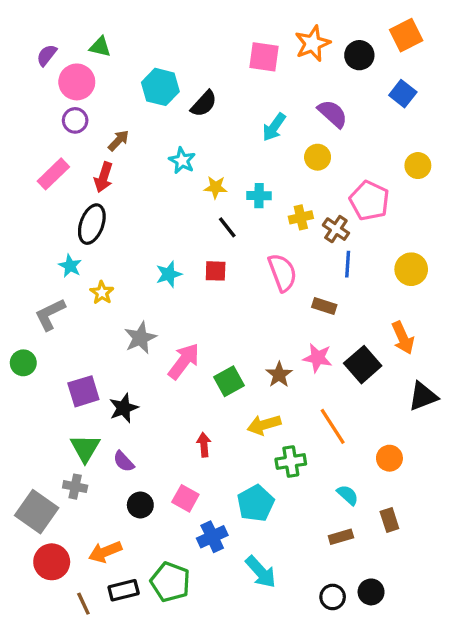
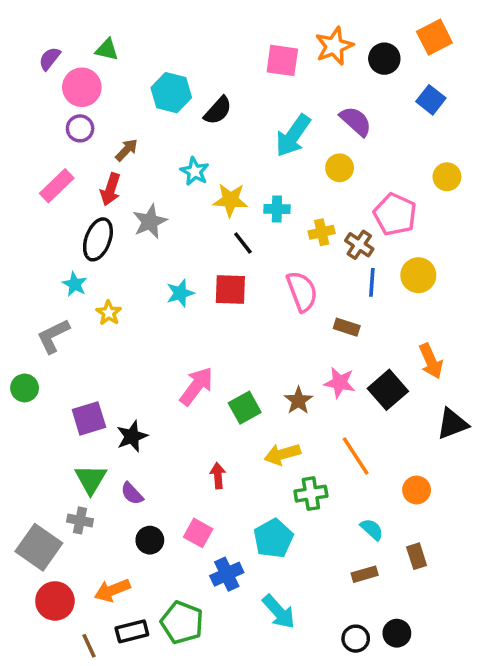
cyan arrow: (274, 127) -> (293, 136), size x1.4
yellow star: (216, 187) -> (230, 200), size x1.4
yellow circle: (411, 269) -> (418, 275), moved
red square: (216, 271) -> (230, 290), size x1.4
gray star: (140, 338) -> (150, 222), moved

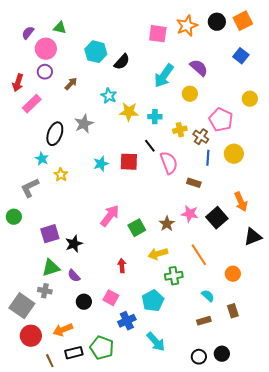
black circle: (384, 59) -> (217, 22), moved
red arrow: (110, 189) -> (18, 83), moved
black line: (243, 243) -> (150, 146), moved
green triangle: (91, 479) -> (51, 268), turned 42

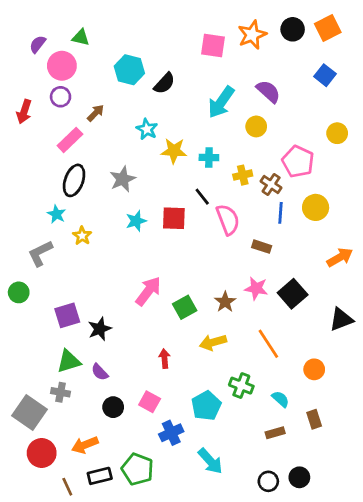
pink rectangle: (32, 104) -> (70, 140), moved
gray star: (84, 124) -> (123, 179), moved
orange arrow: (241, 202) -> (340, 257), moved, turned -96
green cross: (174, 276) -> (241, 386), moved, turned 30

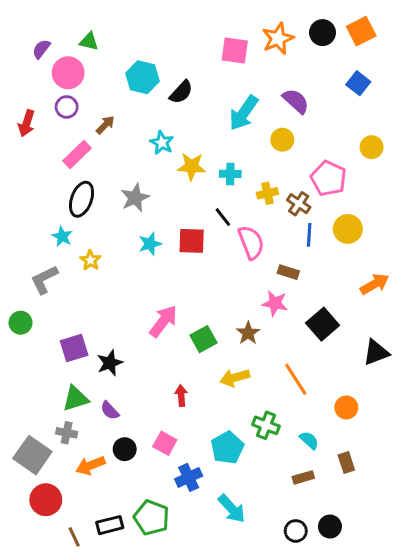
pink star: (256, 288) -> (275, 303), moved
orange arrow: (85, 445) -> (90, 466), moved

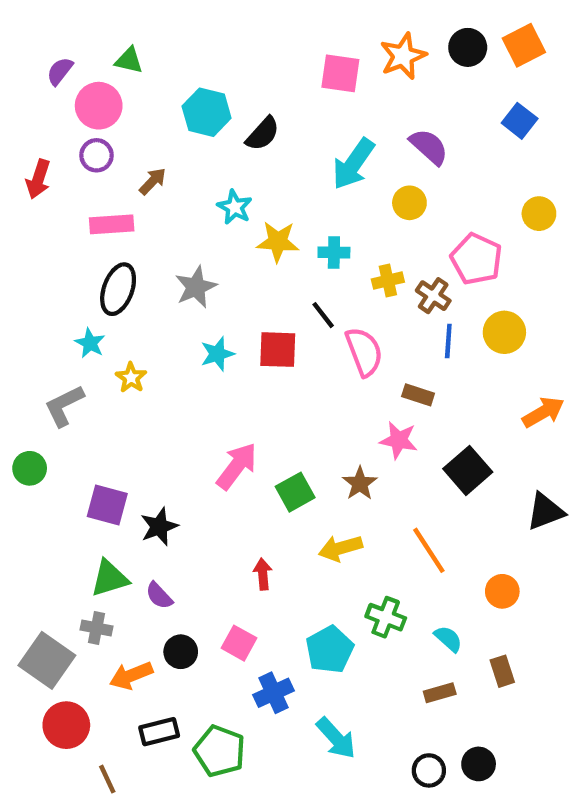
pink rectangle: (77, 155) -> (112, 224), turned 40
purple square: (74, 348) -> (107, 505), turned 32
black rectangle: (110, 525) -> (159, 732), moved

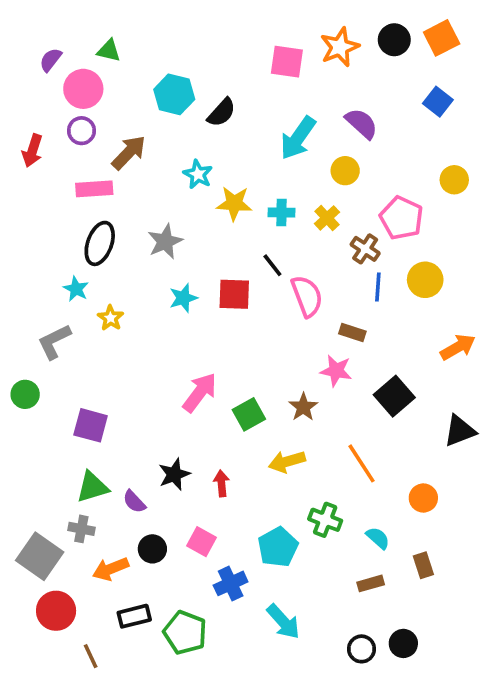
brown arrow: (153, 181) -> (129, 152), size x1.5
yellow cross: (388, 281) -> (327, 218), moved, turned -30
black star: (159, 527) -> (174, 474), moved

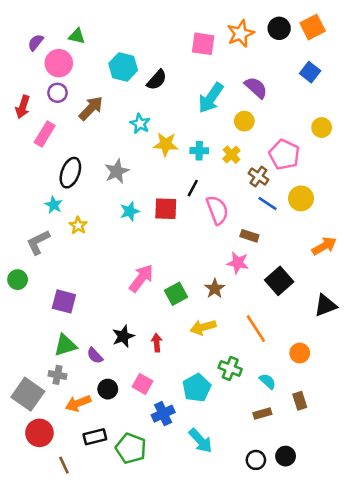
pink rectangle: (94, 189) -> (45, 134), moved, turned -55
black line: (272, 265) -> (193, 188), turned 66
blue line: (378, 287) -> (268, 204), turned -60

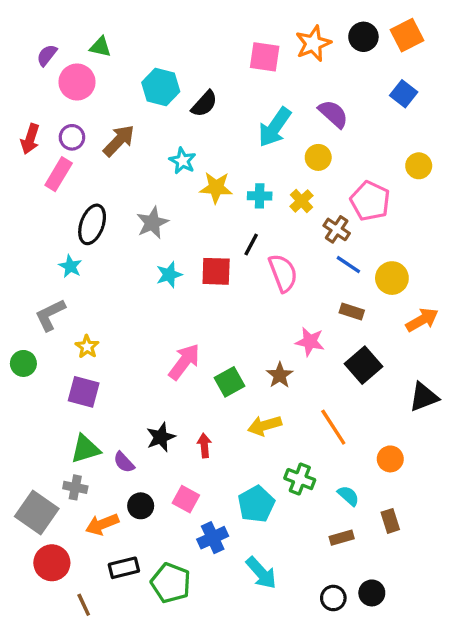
purple circle: (57, 93) -> (72, 137), moved
yellow circle: (301, 198) -> (392, 278), moved
yellow star: (78, 225) -> (87, 347), moved
brown rectangle: (249, 236) -> (352, 312), moved

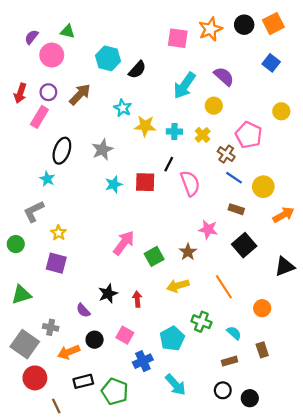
green triangle: (85, 449) -> (21, 295), moved
black circle: (333, 598) -> (223, 390), moved

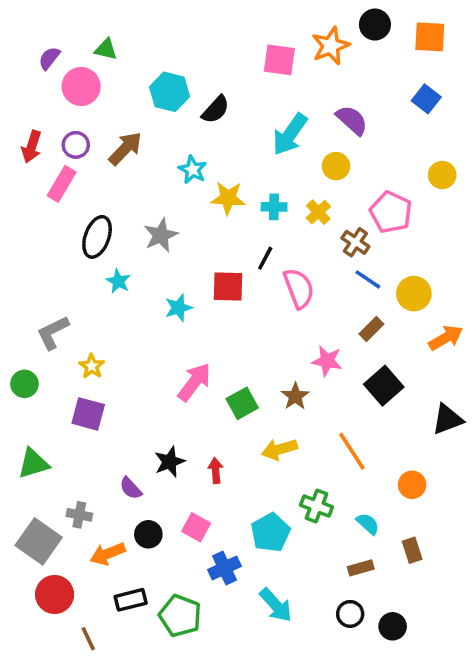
orange square: (273, 24) -> (430, 37), turned 30
black circle: (244, 25) -> (375, 25), moved
cyan star: (47, 179) -> (118, 281), moved
cyan star: (114, 184) -> (178, 308), moved
brown rectangle: (236, 209) -> (371, 329), turned -63

